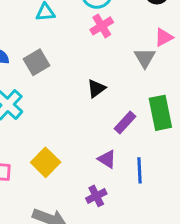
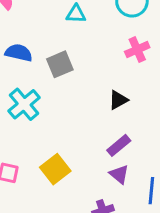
pink cross: (102, 26) -> (137, 50), moved
purple rectangle: (125, 123) -> (119, 145), moved

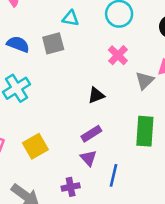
pink cross: (137, 50) -> (118, 55), turned -30
gray square: (60, 64) -> (53, 43), moved

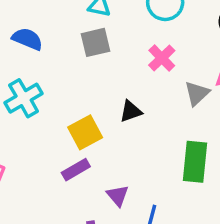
gray square: (53, 43) -> (96, 42), moved
purple rectangle: (91, 134) -> (76, 170), moved
yellow square: (35, 146) -> (85, 132), moved

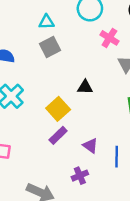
pink cross: (162, 58) -> (109, 38), moved
black triangle: (131, 111) -> (85, 87), turned 35

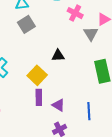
purple rectangle: (58, 135) -> (39, 97), turned -42
purple triangle: (90, 146) -> (58, 105), moved

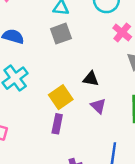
purple triangle: (58, 105) -> (98, 106), moved

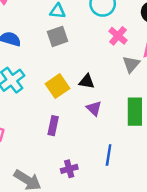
yellow square: (61, 97) -> (57, 86), moved

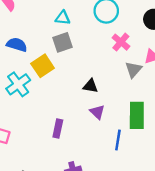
yellow square: (57, 86) -> (43, 66), moved
blue line: (109, 155) -> (118, 140), moved

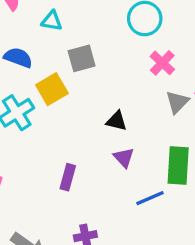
cyan triangle: (63, 18) -> (52, 21), moved
blue line: (118, 140) -> (150, 198), turned 54

